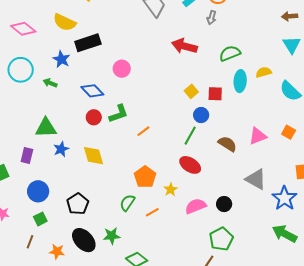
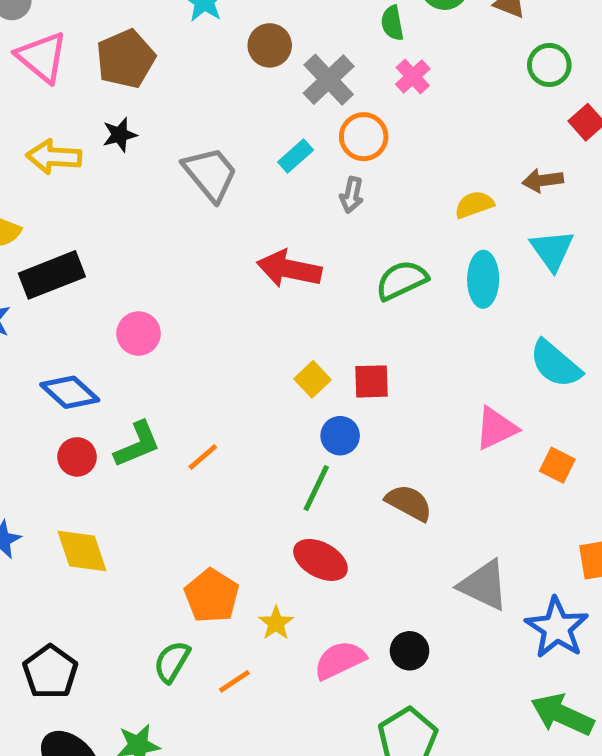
yellow semicircle: (264, 72) -> (474, 205), moved
cyan ellipse: (240, 81) -> (483, 279), moved
orange line: (143, 131) -> (203, 457), moved
pink triangle: (258, 136) -> (496, 428), moved

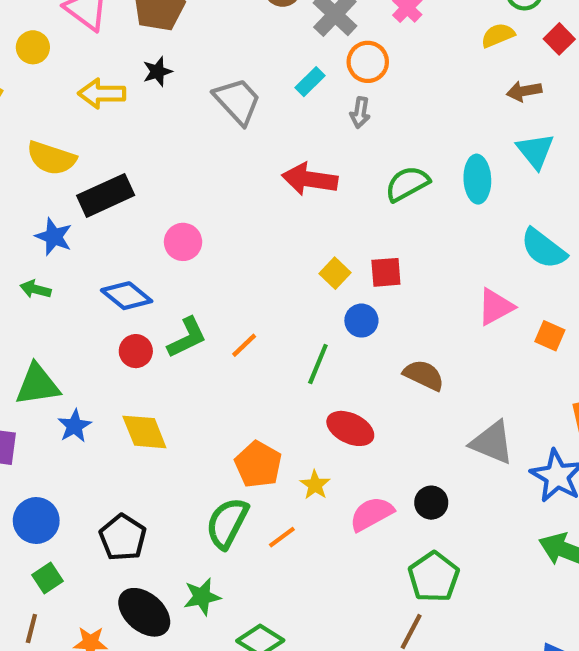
yellow semicircle: (474, 205) -> (498, 35), moved
green line: (316, 488) -> (318, 364), moved
green semicircle: (172, 662) -> (227, 523), size x1.4

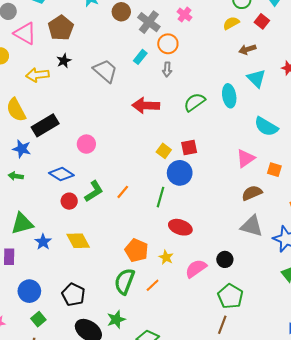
yellow semicircle: (51, 158) -> (16, 110), turned 50
blue circle: (361, 321) -> (180, 173), size x1.5
brown semicircle: (424, 375) -> (252, 193), moved, turned -42

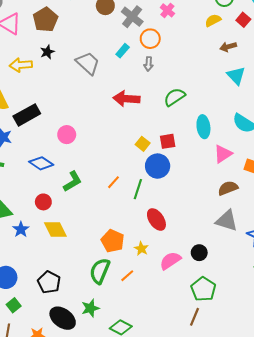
cyan ellipse: (229, 96) -> (203, 127), moved
orange line: (123, 192) -> (113, 182), moved
red circle: (69, 201) -> (43, 202), moved
red ellipse: (180, 227) -> (156, 219), turned 35

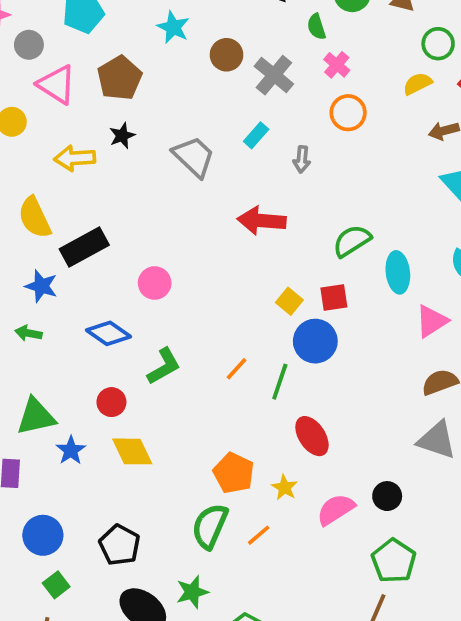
orange circle: (150, 39) -> (348, 113), moved
green semicircle: (175, 97) -> (352, 241), moved

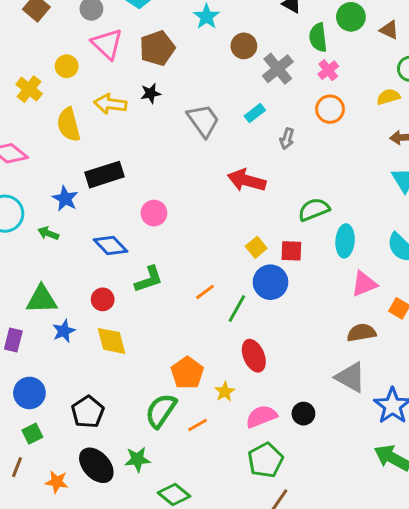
green semicircle: (316, 27) -> (318, 37), size x1.4
yellow semicircle: (35, 218) -> (69, 125), moved
green pentagon: (394, 561) -> (265, 460), moved

